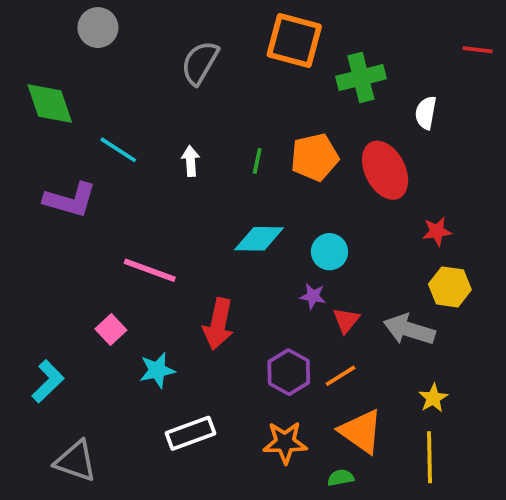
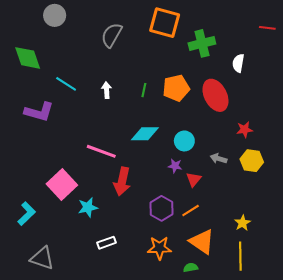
pink line: (150, 270) -> (101, 151), moved
pink square: (111, 330) -> (62, 185), size x1.8
gray arrow: (409, 330) -> (219, 159), moved, size x0.6
white rectangle: (191, 433) -> (107, 243), size x0.7

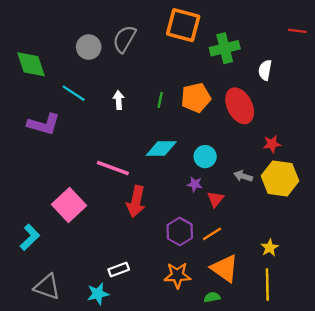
gray circle: (55, 15) -> (89, 47), moved
yellow hexagon: (252, 161) -> (280, 178), size x1.4
cyan star: (88, 207) -> (98, 294), moved

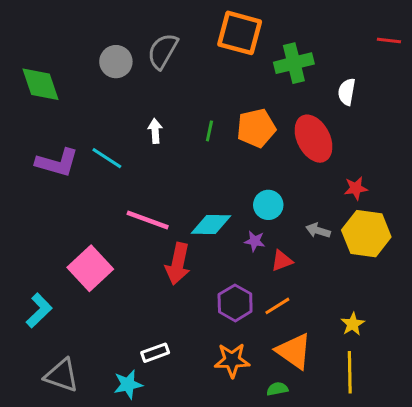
cyan line: (74, 93) -> (107, 158), moved
cyan diamond: (161, 148) -> (211, 224), moved
red triangle: (215, 199) -> (282, 261), turned 30

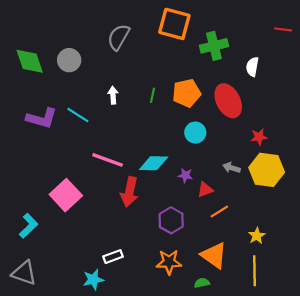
gray circle: (116, 62) -> (69, 60), moved
cyan circle: (268, 205) -> (195, 133), moved
orange line: (277, 306) -> (219, 212), moved
gray triangle: (62, 375) -> (24, 273), moved

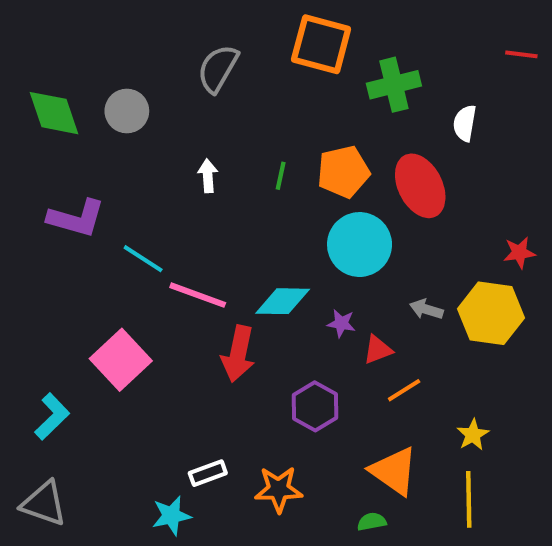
cyan line: (78, 115) -> (143, 259), moved
cyan circle: (195, 133) -> (360, 245), size x1.6
red star: (259, 137) -> (519, 253), moved
orange star: (169, 262) -> (279, 489), moved

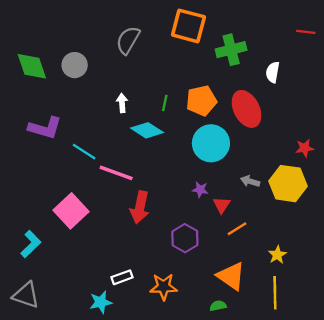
cyan diamond: (283, 301) -> (147, 130), moved, turned 32
red triangle: (378, 350) -> (222, 205), turned -36

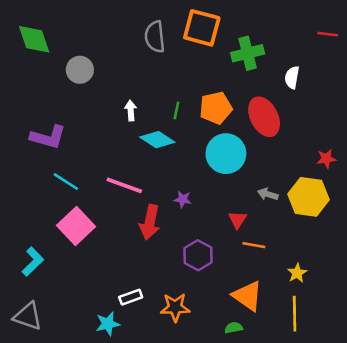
gray semicircle: (128, 40) -> (155, 37), moved, turned -36
green diamond: (32, 66) -> (34, 39), moved
cyan line: (84, 152) -> (66, 182), moved
purple star: (200, 190) -> (183, 199), moved
orange line: (237, 229) -> (254, 245), turned 42

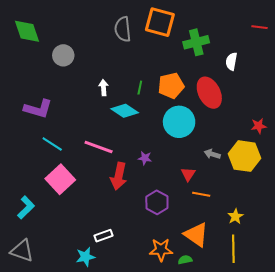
orange star: (175, 307) -> (161, 250), moved

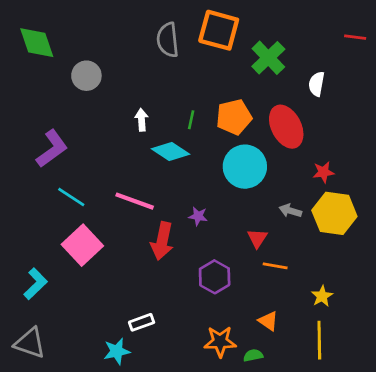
green cross: (196, 42) -> (268, 58), turned -30
purple L-shape: (38, 109) -> (52, 149), turned -52
red star: (259, 126) -> (323, 172), moved
orange triangle: (196, 235) -> (268, 321), size x0.6

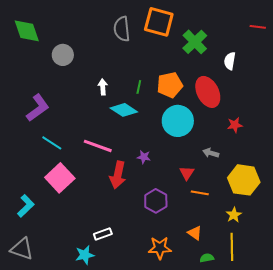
yellow hexagon: (334, 213) -> (244, 180), moved
green semicircle: (253, 355) -> (207, 258), moved

